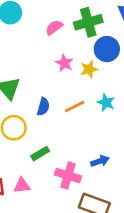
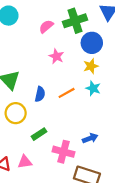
yellow star: (89, 69) -> (91, 66), moved

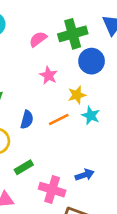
yellow star: (91, 66) -> (77, 95), moved

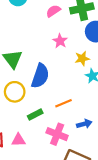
blue semicircle: (27, 120) -> (40, 76), size x1.6
orange line: (59, 120) -> (64, 103), moved

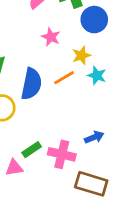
orange line: (64, 103) -> (64, 78), moved
green rectangle: (35, 115) -> (32, 150), moved

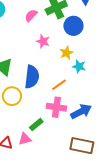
orange line: (64, 78) -> (59, 85), moved
blue arrow: (94, 137) -> (81, 112), size x1.5
pink cross: (62, 154) -> (56, 107), moved

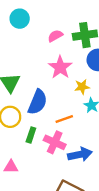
pink star: (43, 41) -> (60, 67), size x1.5
green rectangle: (36, 125) -> (31, 135), moved, turned -48

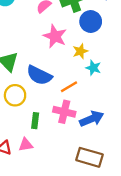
blue semicircle: (38, 102) -> (39, 75), turned 105
green rectangle: (31, 135) -> (35, 121), moved

